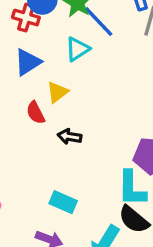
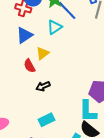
black arrow: (70, 137) -> (43, 86), moved, turned -32
cyan rectangle: (63, 202) -> (46, 120), turned -49

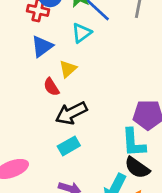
black arrow: (43, 86) -> (71, 113), size x1.6
cyan rectangle: (46, 120) -> (69, 146), moved

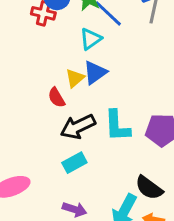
blue triangle: (42, 46) -> (95, 73), moved
cyan L-shape: (134, 143) -> (117, 126), moved

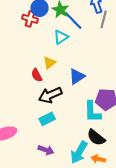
blue triangle: (95, 73) -> (77, 76), moved
cyan L-shape: (117, 126) -> (92, 112), moved

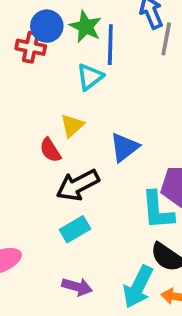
blue line: (73, 20) -> (110, 45), turned 50

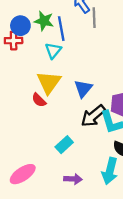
yellow triangle: (72, 126) -> (49, 82), size x1.6
black arrow: (78, 185) -> (93, 116), moved

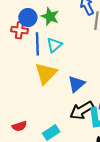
blue line: (61, 29) -> (37, 44), moved
red semicircle: (39, 100) -> (19, 126), moved, turned -72

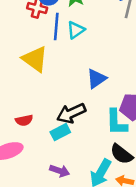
yellow triangle: (46, 73) -> (35, 59), moved, turned -45
black arrow: (82, 110) -> (71, 113), moved

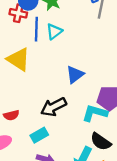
cyan L-shape: (116, 122) -> (95, 113), turned 110
cyan rectangle: (60, 132) -> (39, 135), moved

